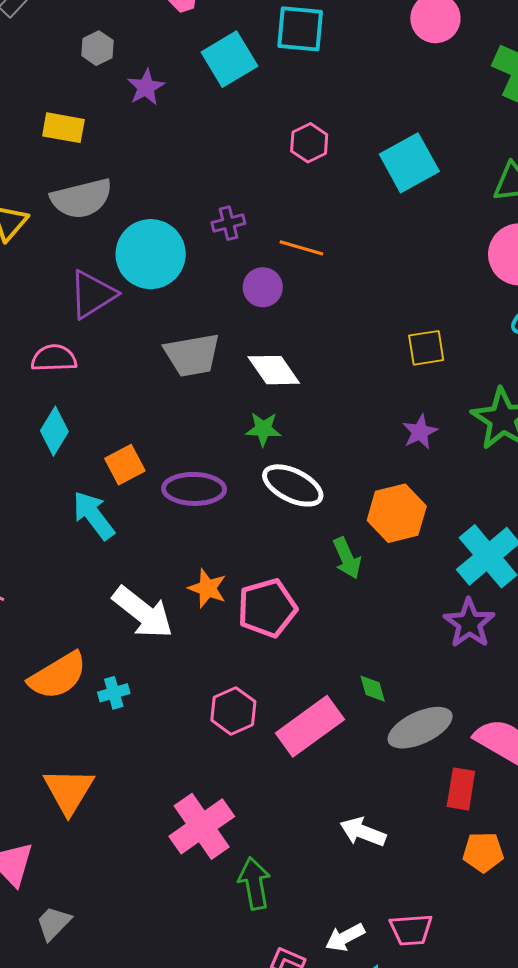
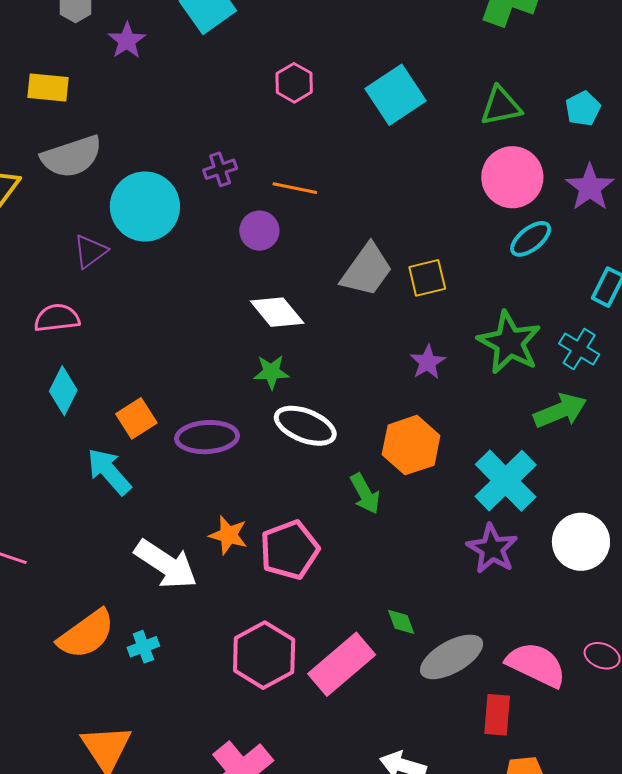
purple triangle: (92, 294) -> (90, 251), size x0.7
gray trapezoid: (192, 355) -> (367, 270), moved, turned -40
pink hexagon: (233, 711) -> (264, 655), size x1.4

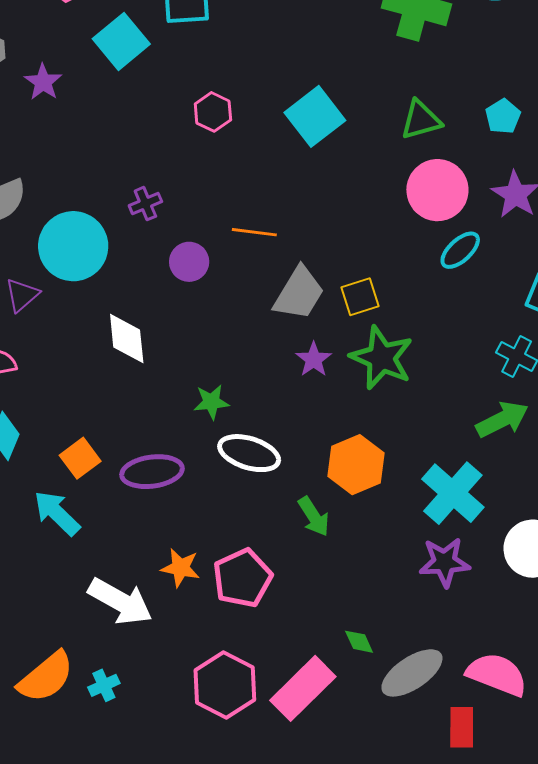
orange line: (295, 188) -> (254, 232), moved
white diamond: (277, 312) -> (127, 338), moved, turned 38
green star: (509, 343) -> (382, 358), moved
purple star: (428, 362) -> (314, 359), moved
purple star: (492, 549) -> (445, 562), turned -30

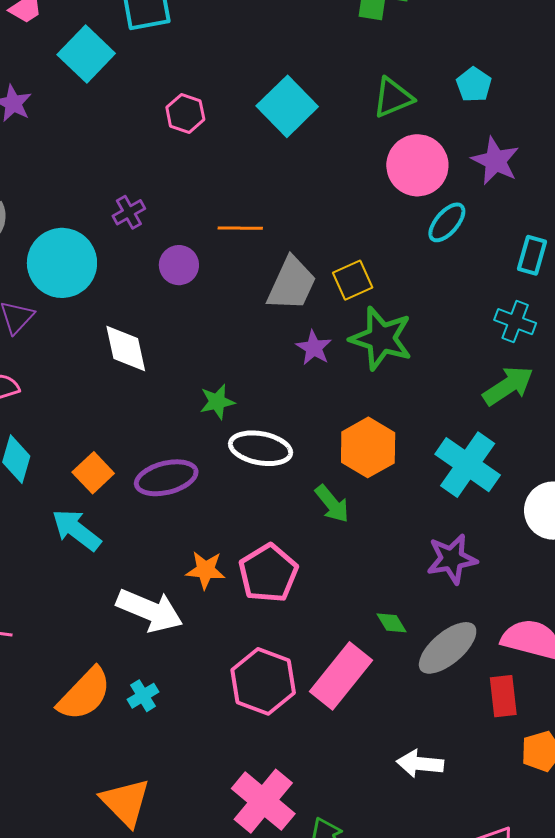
purple star: (445, 562) -> (452, 559), moved

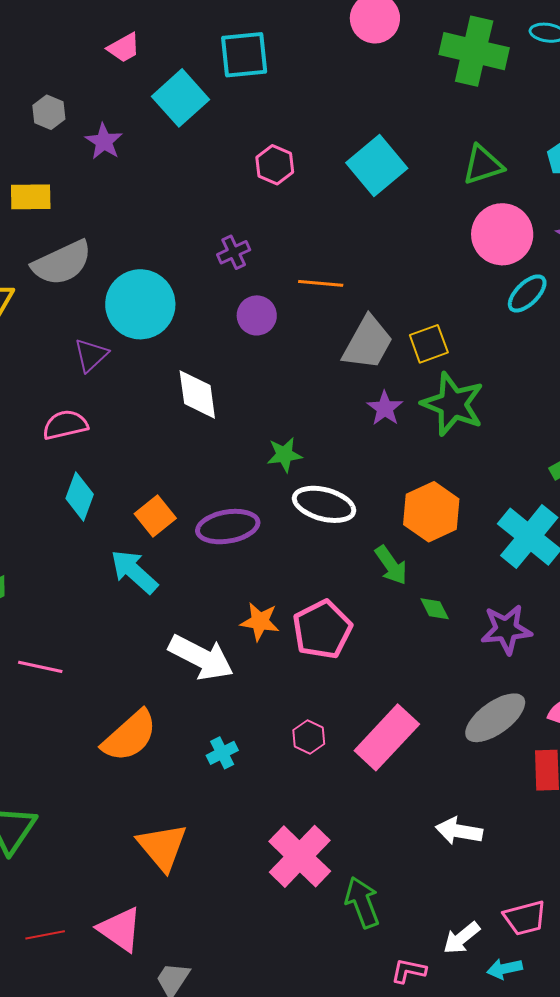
purple cross: (129, 212) -> (234, 252), moved
green diamond: (391, 623) -> (435, 609), moved
pink hexagon: (263, 681) -> (309, 737), size x0.5
cyan cross: (143, 696) -> (222, 753), moved

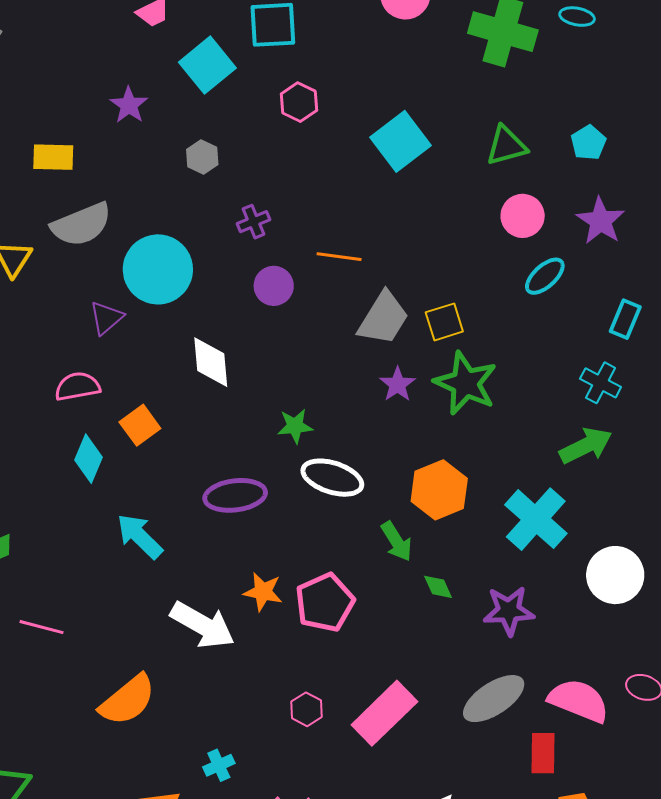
gray hexagon: (49, 112) -> (202, 157), moved
pink hexagon: (275, 165) -> (299, 102), moved
pink circle: (502, 234) -> (523, 216), size x0.7
orange square: (155, 516) -> (140, 425), moved
cyan cross: (222, 753) -> (219, 765), moved

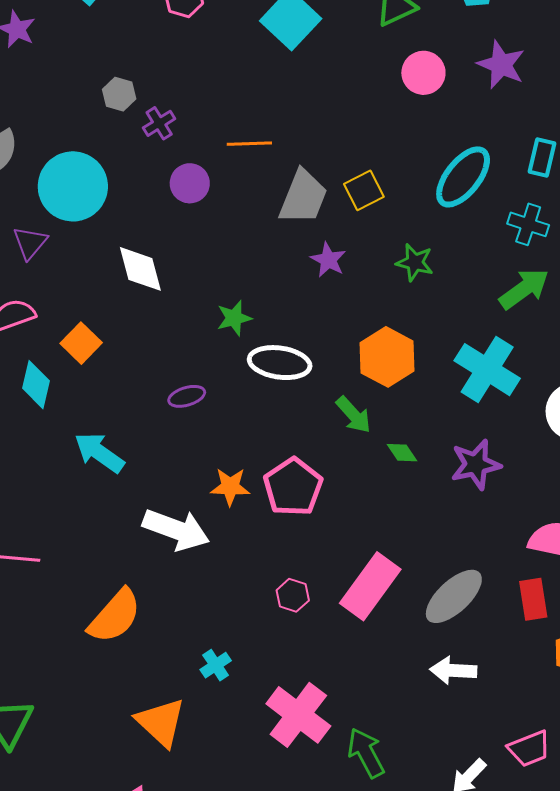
gray hexagon: (202, 157) -> (119, 94), moved
cyan ellipse: (545, 276) -> (463, 177), moved, size x1.5
green star: (466, 383) -> (415, 262), moved, size x0.6
purple ellipse: (235, 495) -> (187, 396), size x0.6
gray ellipse: (494, 699) -> (454, 596), moved

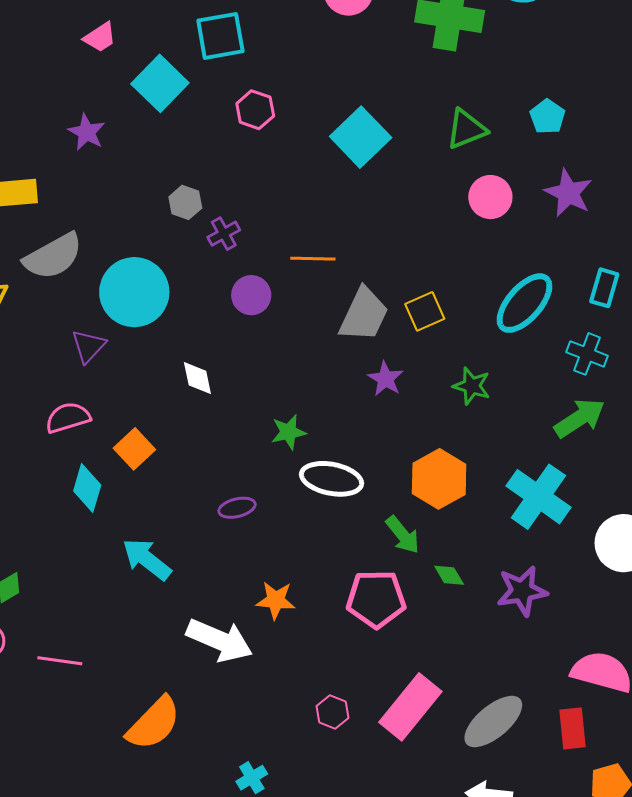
white diamond: (140, 269) -> (197, 378), size x0.7
pink pentagon: (293, 487) -> (376, 599), moved, turned 30

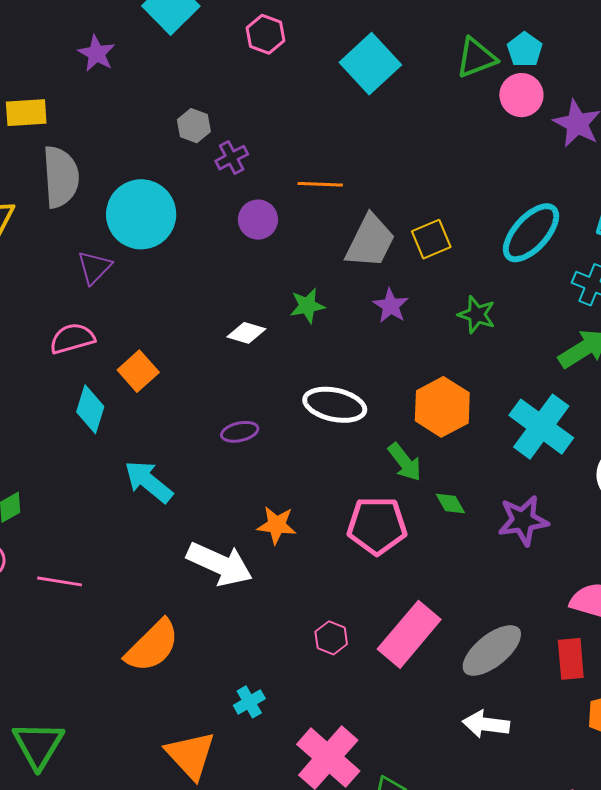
cyan pentagon: (547, 117) -> (525, 50), moved
pink circle: (490, 197) -> (521, 95), moved
gray semicircle: (53, 256) -> (61, 177), turned -66
white diamond: (197, 378) -> (246, 333), moved, turned -63
green star: (288, 432) -> (307, 306), moved

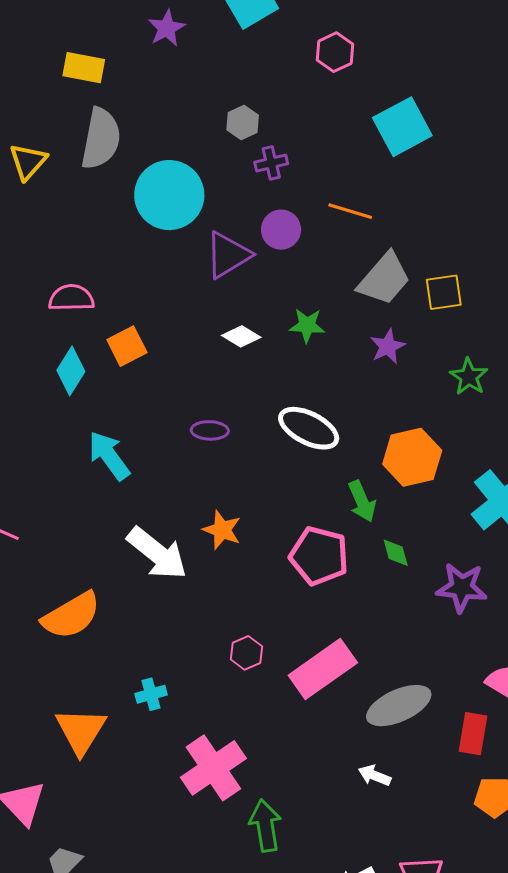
cyan square: (370, 64) -> (402, 127), moved
purple triangle: (94, 267) -> (228, 255), moved, size x1.4
white arrow: (486, 724) -> (374, 775), size x0.7

